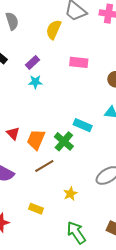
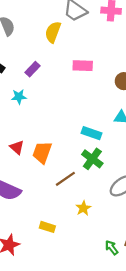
cyan star: (35, 82) -> (19, 97), moved
green cross: (64, 141) -> (92, 159), moved
brown line: (44, 166) -> (65, 179), moved
green arrow: (76, 233) -> (112, 248), moved, size x0.6

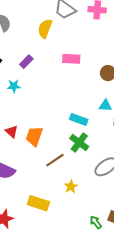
yellow rectangle: (47, 227) -> (38, 203), size x1.5

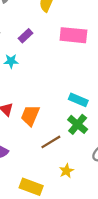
pink rectangle: (71, 59) -> (73, 35), size x1.4

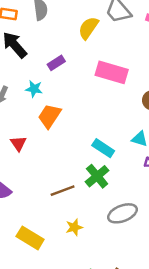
orange trapezoid: (30, 115) -> (49, 116), moved

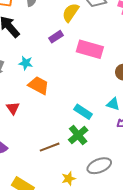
purple rectangle: (56, 63) -> (56, 37), moved
orange trapezoid: (49, 116) -> (39, 85), turned 85
yellow star: (74, 227) -> (69, 179), moved

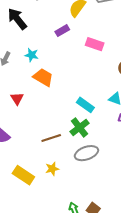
pink rectangle: (90, 49) -> (95, 44), size x0.7
gray ellipse: (99, 166) -> (86, 153), moved
yellow star: (69, 179) -> (52, 169), moved

